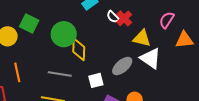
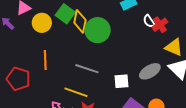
yellow diamond: (79, 49) -> (80, 21), moved

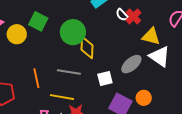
yellow diamond: (80, 21) -> (87, 48), moved
orange line: (45, 60) -> (36, 78), moved

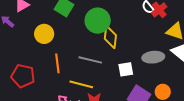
yellow circle: (17, 34) -> (44, 34), moved
gray ellipse: (131, 64) -> (153, 57), turned 30

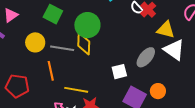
yellow diamond: (110, 37) -> (84, 44), moved
gray ellipse: (153, 57) -> (146, 57), turned -40
gray line: (90, 60) -> (62, 48), moved

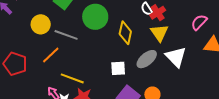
yellow triangle: (166, 30) -> (159, 33), moved, turned 30
yellow diamond: (84, 44) -> (125, 33), moved
orange line: (51, 71) -> (51, 55), turned 48

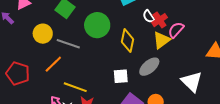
pink semicircle: (199, 22) -> (176, 30), moved
yellow triangle: (159, 33) -> (162, 40), turned 30
white triangle: (176, 57) -> (192, 82), moved

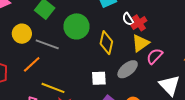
pink semicircle: (176, 30) -> (155, 56), moved

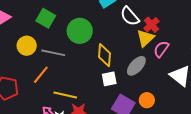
white semicircle: (128, 19) -> (130, 16), size x1.5
red cross: (139, 23) -> (151, 25), moved
yellow diamond: (106, 43) -> (105, 55), moved

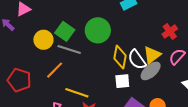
white semicircle: (130, 16) -> (137, 60), moved
green square: (46, 18) -> (65, 31), moved
yellow triangle: (145, 38) -> (152, 55), moved

